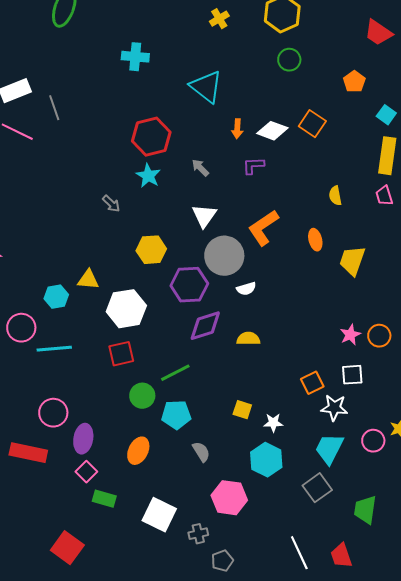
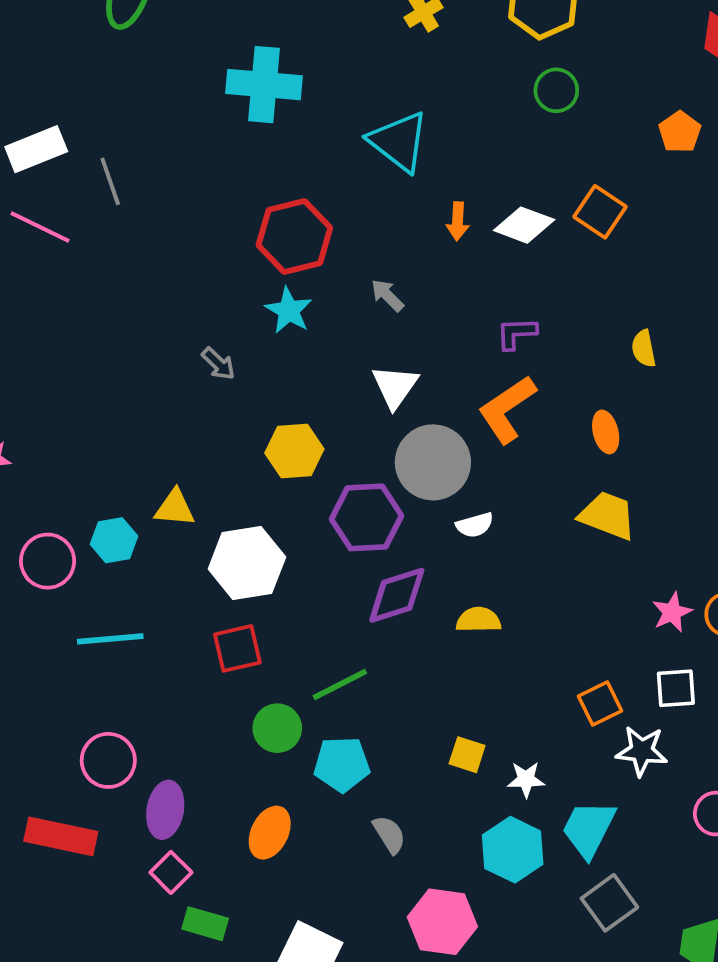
cyan cross: (135, 57) -> (264, 85), size x1.4
purple L-shape: (253, 166) -> (516, 333), moved
yellow trapezoid: (352, 261) -> (608, 516), moved, turned 92
pink circle: (21, 328) -> (48, 561), moved
cyan trapezoid: (329, 449) -> (589, 829), moved

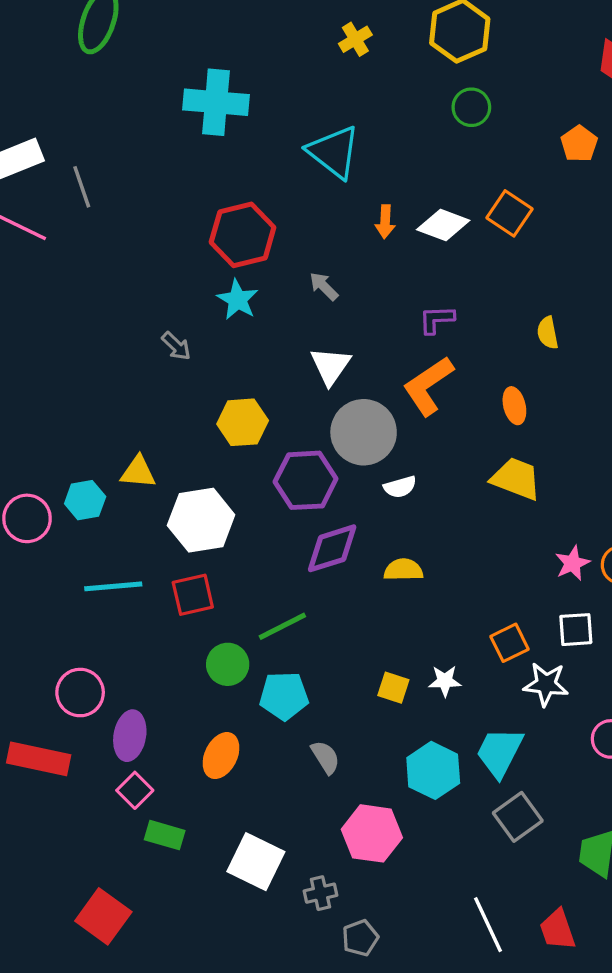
cyan line: (110, 639) -> (113, 586), moved
white star: (526, 779) -> (445, 681), moved

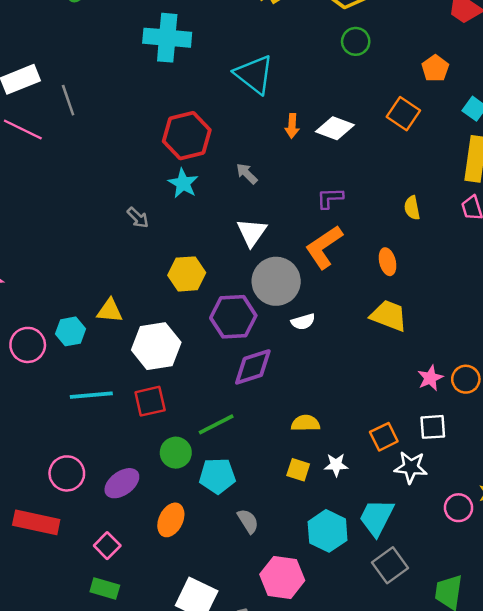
orange square: (509, 213) -> (403, 114), moved
yellow semicircle: (403, 570) -> (305, 423), moved
purple ellipse: (130, 736) -> (122, 483), moved, turned 44
green rectangle: (165, 835) -> (105, 588), moved

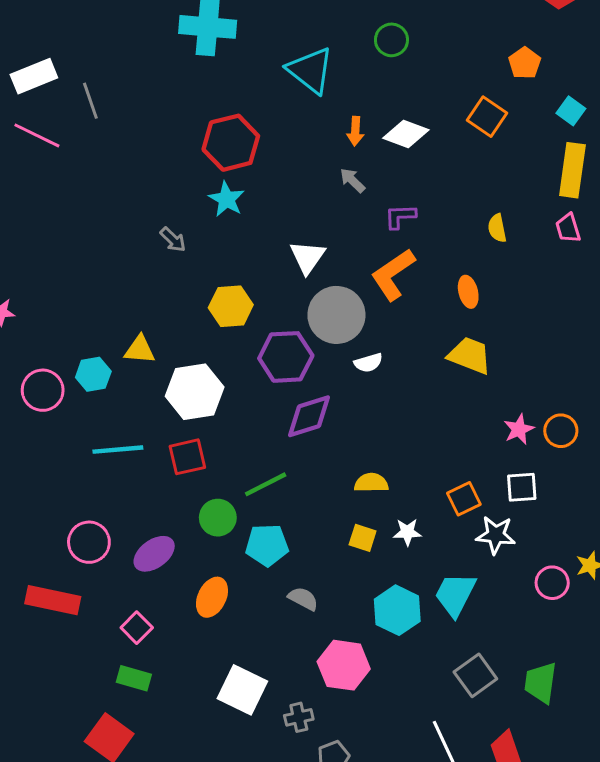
green circle: (356, 41) -> (391, 40), moved
gray arrow: (247, 174) -> (352, 180), moved
gray semicircle: (248, 521) -> (303, 599), turned -30
gray square: (390, 565) -> (475, 675), moved

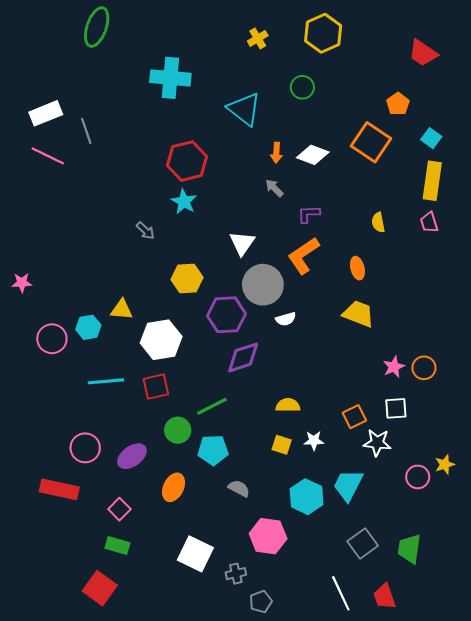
orange square: (487, 117) -> (371, 142), size x1.4

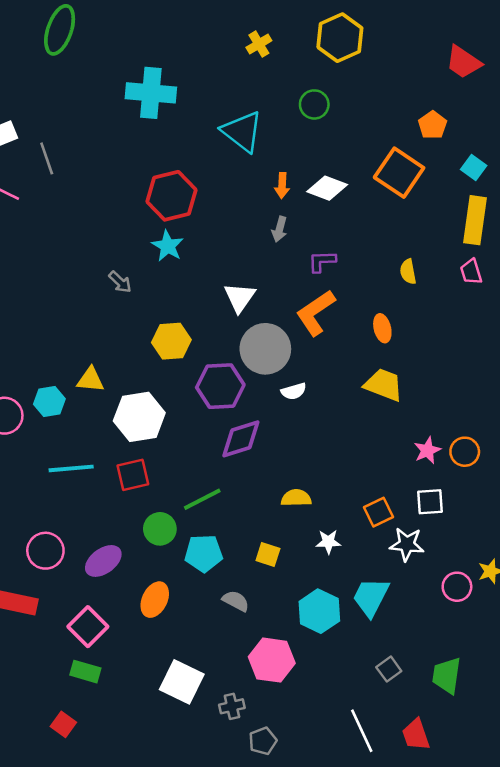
gray arrow: (274, 188) -> (279, 229), turned -120
yellow square: (282, 445) -> (268, 555), moved
pink square: (119, 509) -> (88, 627), size x1.4
gray square: (363, 543) -> (389, 669), size x0.7
red square: (100, 588) -> (63, 724), size x0.6

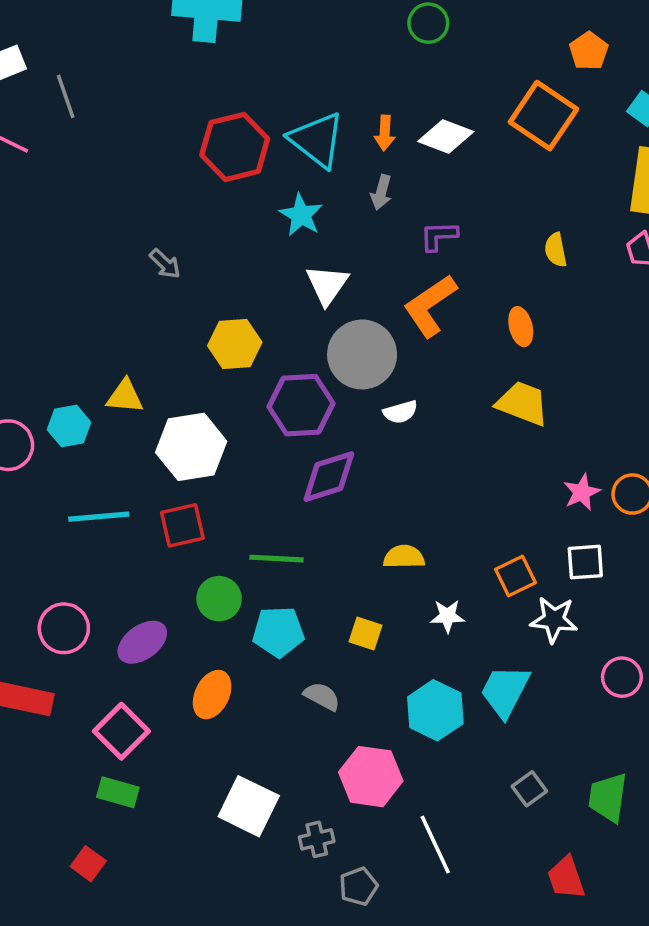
cyan triangle: (242, 131) -> (317, 140), moved
cyan star: (168, 246) -> (301, 215), moved
green line: (202, 499) -> (277, 559), turned 30
white line: (362, 731) -> (435, 845), moved

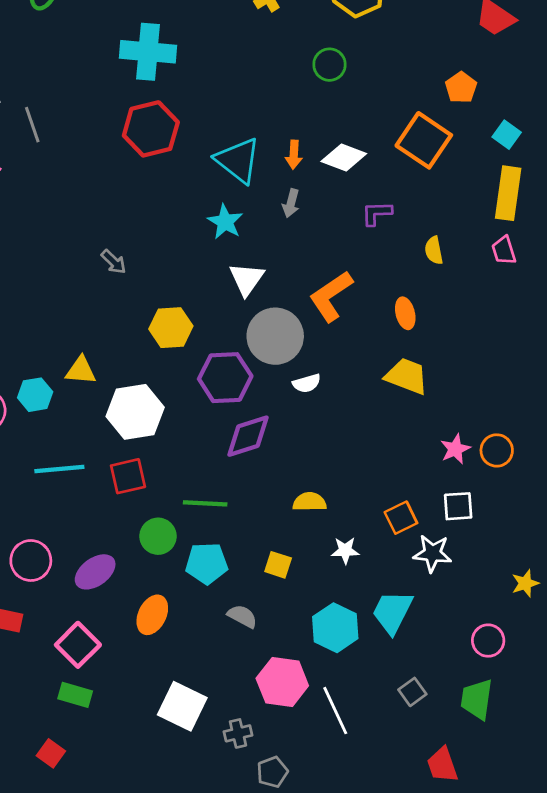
red hexagon: (235, 147) -> (151, 129), moved
purple L-shape: (439, 236) -> (377, 213), moved
pink circle: (622, 677) -> (488, 641), moved
white line: (435, 845) -> (335, 711), moved

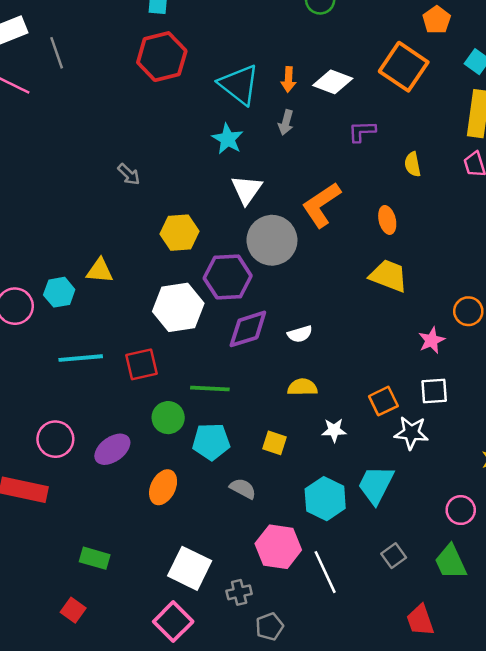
white semicircle: (307, 383) -> (300, 334), moved
white hexagon: (135, 412) -> (178, 307), moved
orange circle: (497, 450) -> (468, 311), moved
pink square: (78, 645) -> (173, 622), moved
green trapezoid: (477, 699) -> (451, 562), turned -33

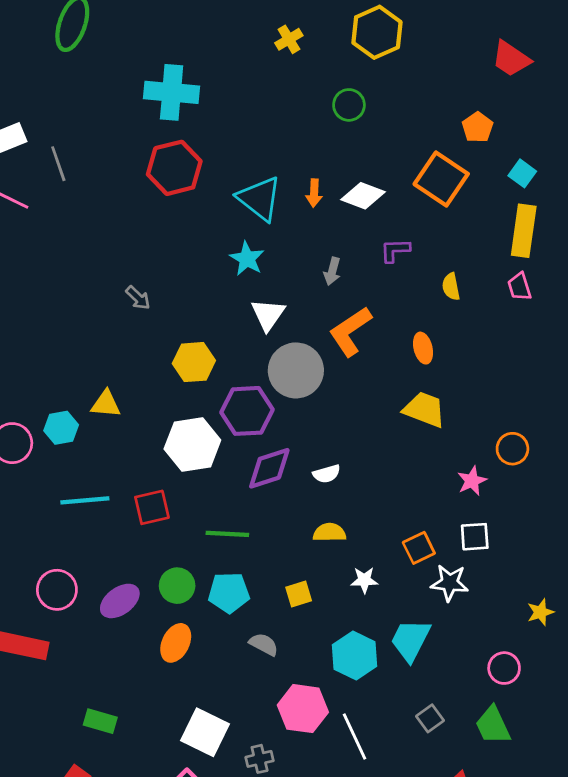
gray arrow: (286, 122) -> (332, 271), moved
green circle: (168, 418) -> (177, 586), moved
yellow square: (275, 443) -> (299, 594), turned -35

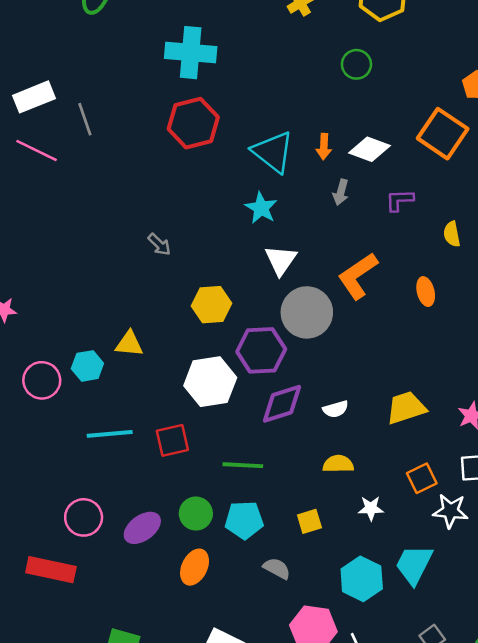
gray arrow: (332, 271) -> (341, 192), moved
yellow trapezoid: (424, 410) -> (406, 408), moved, turned -39

